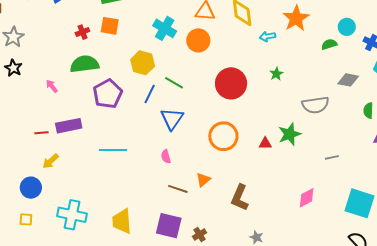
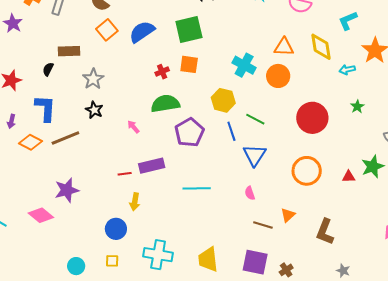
blue line: (150, 94) -> (231, 131), turned -42
yellow arrow: (51, 161) -> (135, 202), turned -36

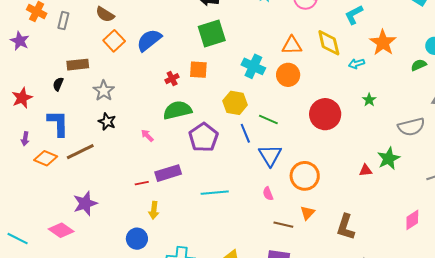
green square: (189, 29) -> (212, 33), moved
orange circle: (307, 171) -> (305, 176), moved

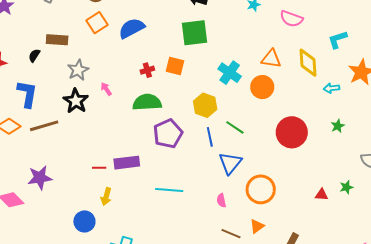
black star: (107, 122) -> (76, 101), size x1.4
pink arrow: (147, 136) -> (106, 89), moved
green star: (389, 159) -> (346, 187), size x0.6

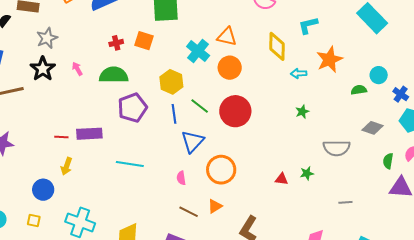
orange triangle: (271, 59) -> (227, 37), moved
pink arrow: (106, 89) -> (77, 69), moved
red circle: (292, 132) -> (235, 111), moved

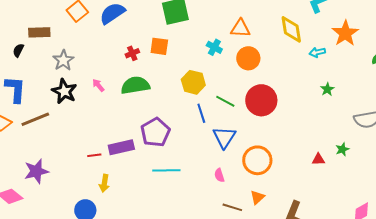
cyan cross: (198, 51) -> (214, 47), size x0.7
purple pentagon: (132, 108) -> (155, 132), moved

